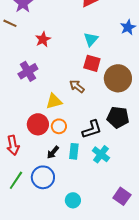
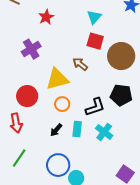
yellow triangle: (54, 101) -> (57, 79), size x1.4
red circle: (38, 124) -> (27, 96), moved
blue circle: (43, 177) -> (58, 165), moved

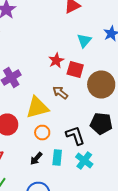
red star: (46, 17) -> (56, 60), moved
cyan triangle: (94, 17) -> (84, 40), moved
black L-shape: (95, 107) -> (75, 136), turned -90

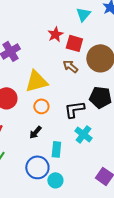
brown arrow: (60, 92) -> (70, 66), moved
black L-shape: (75, 136) -> (74, 109), turned -80
cyan rectangle: (57, 158) -> (56, 149), moved

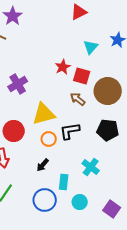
black L-shape: (74, 109) -> (70, 131), moved
cyan circle: (55, 180) -> (80, 202), moved

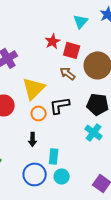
yellow triangle: (44, 114) -> (34, 88), turned -30
black arrow: (43, 165) -> (33, 139), turned -40
cyan cross: (91, 167) -> (94, 132), moved
cyan circle: (80, 202) -> (62, 176), moved

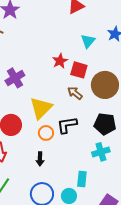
cyan cross: (94, 132) -> (101, 152), turned 36
cyan rectangle: (54, 156) -> (82, 179), moved

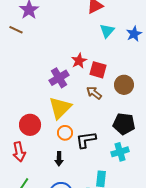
cyan triangle: (88, 41) -> (107, 31), moved
purple cross: (15, 78) -> (59, 78), moved
brown circle: (105, 85) -> (124, 85), size x0.7
black L-shape: (67, 125) -> (86, 140), moved

